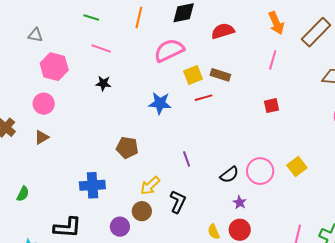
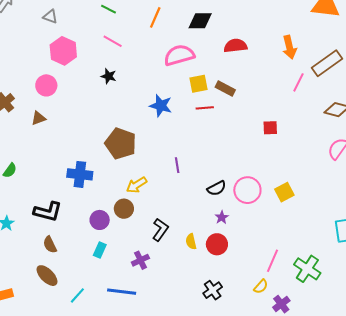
pink line: (273, 60) -> (298, 82), moved
brown pentagon: (127, 148) -> (121, 144), size x1.4
black L-shape: (178, 202) -> (160, 230), moved

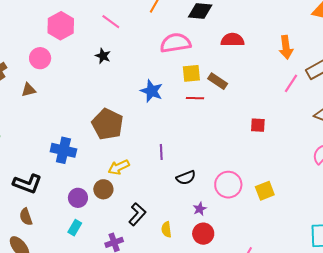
black semicircle: (217, 188) -> (186, 178), moved
red circle: (217, 244) -> (203, 234), moved

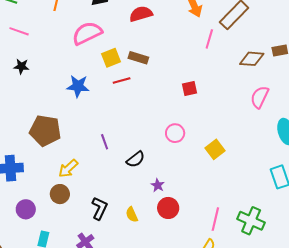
pink circle: (228, 185) -> (175, 133), moved, size x0.7
purple circle: (78, 198) -> (26, 209), moved

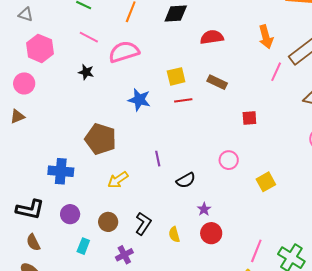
pink semicircle: (87, 33) -> (124, 52), moved
brown rectangle: (138, 58) -> (217, 82), moved
brown circle: (60, 194) -> (108, 222), moved

